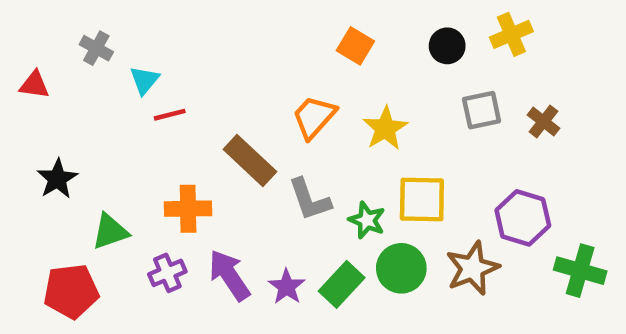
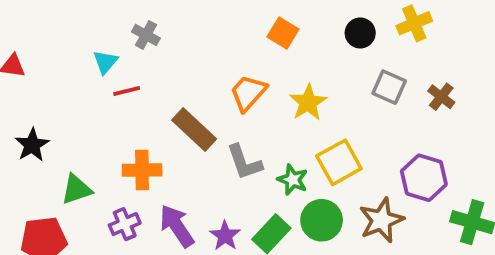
gray cross: (96, 48) -> (146, 35), moved
gray square: (482, 110) -> (389, 87), turned 36
yellow square: (422, 199) -> (339, 162), turned -30

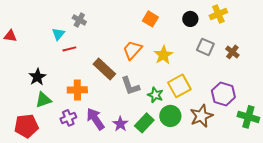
black star: (32, 145) -> (37, 77), moved

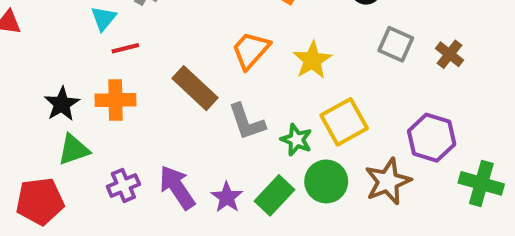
orange cross: (77, 90) -> (115, 100), moved

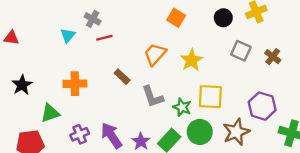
red line: (125, 48) -> (104, 38), moved
brown rectangle: (195, 88) -> (122, 77), size x0.6
black star: (62, 104) -> (22, 85), moved
yellow square: (344, 122) -> (210, 97), turned 32

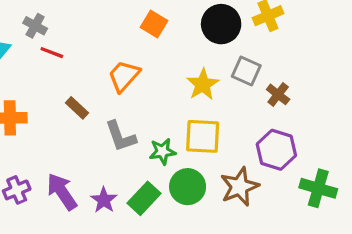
black circle: (223, 18) -> (221, 24), size x1.5
red line: (104, 38) -> (52, 53), turned 35
brown cross: (273, 57) -> (278, 94), moved
yellow star: (191, 60) -> (203, 84), moved
green star: (182, 107) -> (162, 151), turned -30

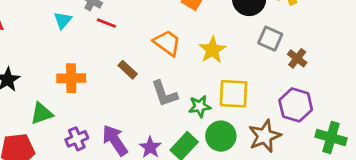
orange trapezoid: (124, 76) -> (167, 43), turned 84
yellow star: (203, 84) -> (212, 50), moved

